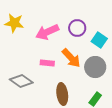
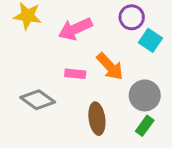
purple circle: (77, 28) -> (132, 17), moved
gray circle: (95, 67) -> (145, 95), moved

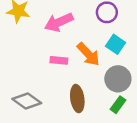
cyan square: (150, 40) -> (115, 44), moved
gray diamond: (38, 100) -> (27, 101), moved

